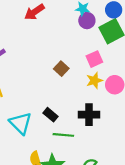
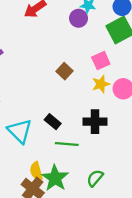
purple circle: (87, 21) -> (79, 18), moved

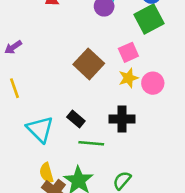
brown square: (64, 71) -> (89, 64), size x1.6
yellow semicircle: (36, 171) -> (46, 173), moved

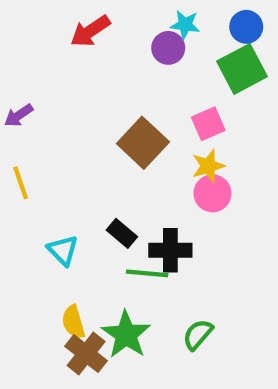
pink circle: (153, 83) -> (212, 193), moved
black cross: (122, 119) -> (170, 250), moved
cyan triangle: (40, 129) -> (63, 250), size x0.7

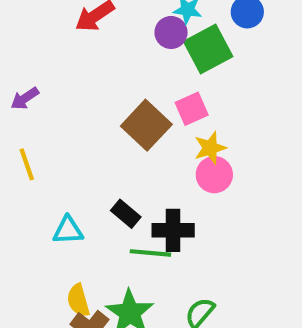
green square: (242, 69) -> (208, 49), moved
pink square: (208, 124) -> (192, 109), moved
cyan triangle: (63, 250) -> (68, 230), turned -48

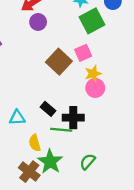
purple circle: (171, 32) -> (38, 22), moved
yellow semicircle: (78, 300) -> (35, 143), moved

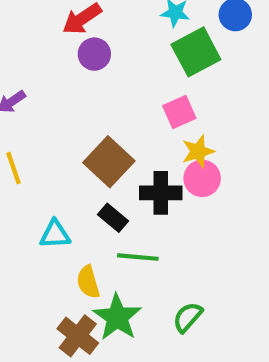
brown square: (59, 62) -> (109, 162), moved
black cross: (73, 118) -> (161, 193), moved

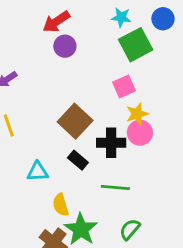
green line: (138, 257) -> (115, 187), moved

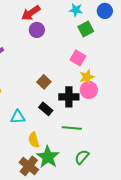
green square: (136, 45) -> (86, 29), size x0.7
pink square: (124, 87) -> (78, 58), turned -35
brown square: (75, 121) -> (44, 82), size x0.6

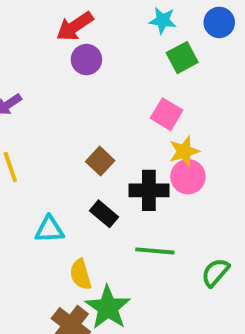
green semicircle: (82, 157) -> (215, 272), moved

